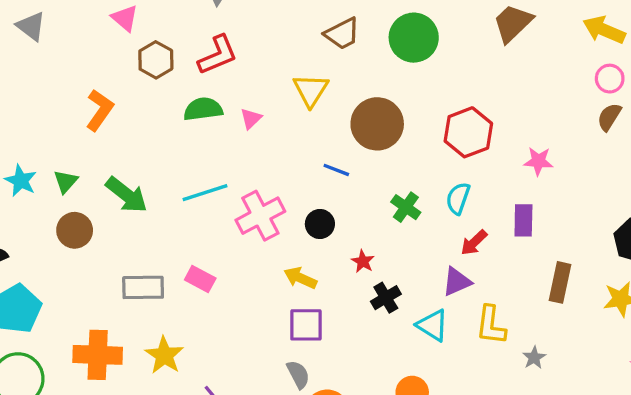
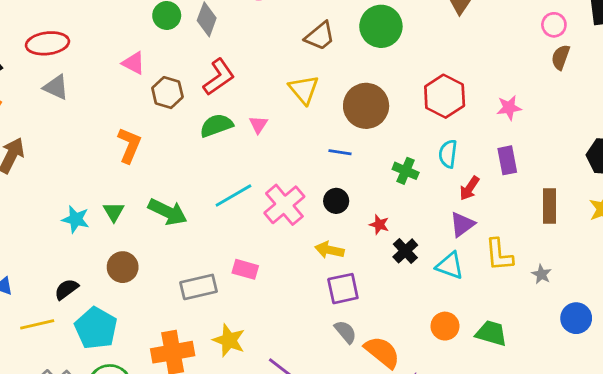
brown circle: (75, 230) -> (123, 267), moved

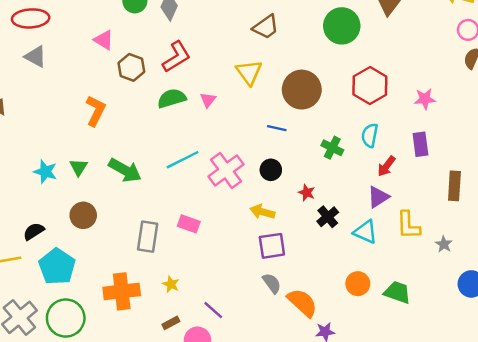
green circle: (381, 26) -> (342, 26), moved
gray rectangle: (199, 287) -> (148, 237), turned -72
yellow star: (229, 340) -> (171, 284), size x0.6

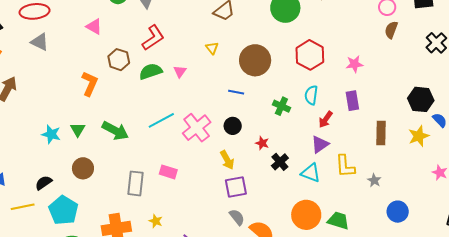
brown hexagon: (131, 67) -> (119, 60), moved
yellow triangle: (249, 72) -> (212, 48), size x0.6
yellow arrow: (262, 212) -> (227, 160), turned -132
orange circle: (358, 284) -> (306, 215), size x1.5

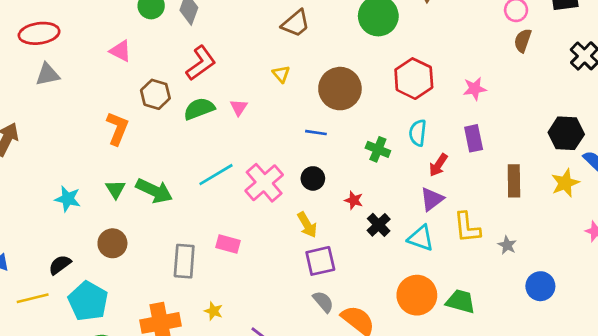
gray triangle: (40, 42) -> (48, 74), turned -36
green triangle: (78, 130) -> (115, 189), moved

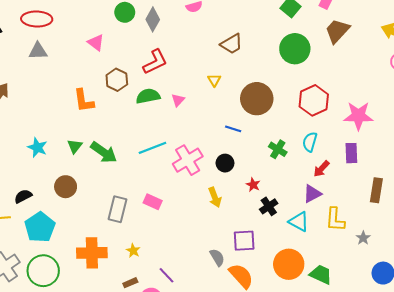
pink star: (475, 89) -> (358, 116), size x1.6
orange L-shape: (117, 128) -> (84, 101), turned 140
purple square: (320, 261) -> (244, 241), moved

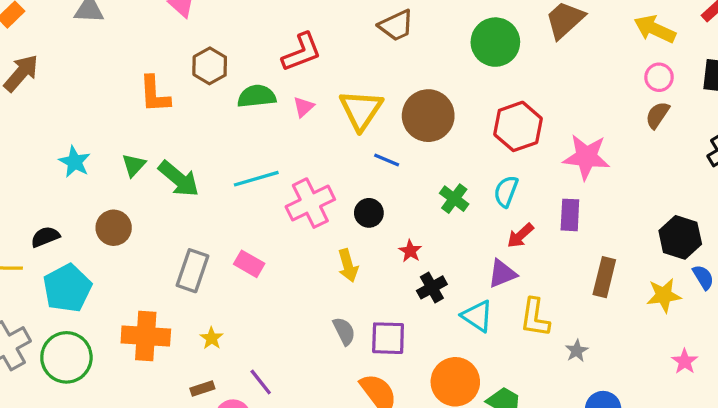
red L-shape: (155, 62) -> (302, 52), moved
yellow triangle: (214, 80) -> (361, 110), moved, size x2.0
gray semicircle: (217, 257) -> (344, 331), moved

